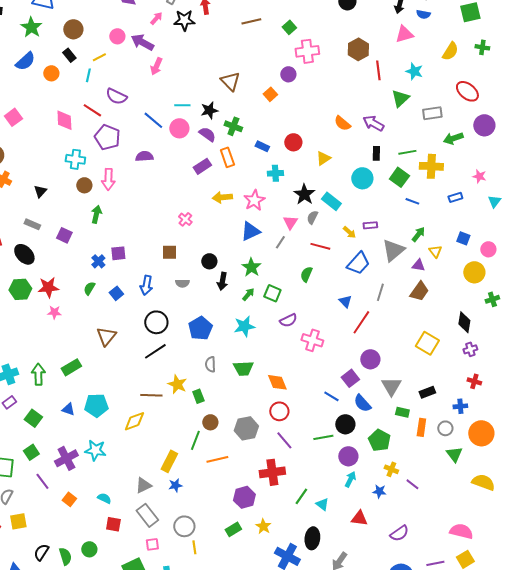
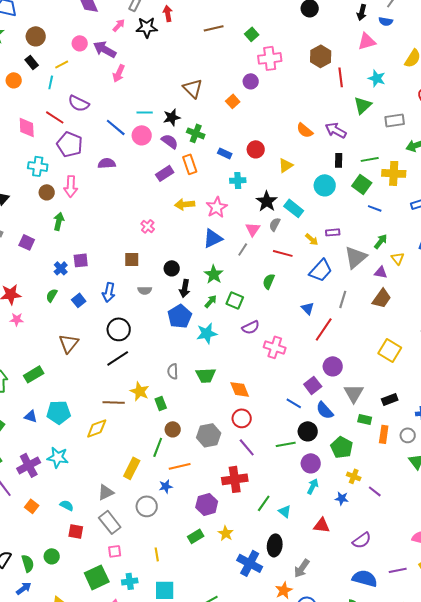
blue pentagon: (200, 328) -> (180, 316), moved
blue star: (175, 485) -> (166, 486), moved
gray circle: (184, 526) -> (147, 506), moved

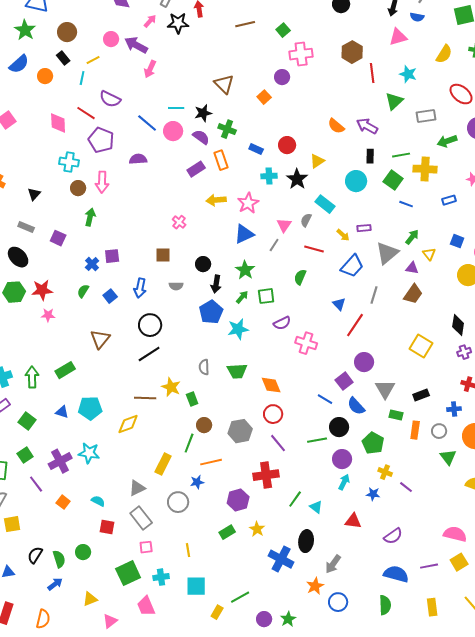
black star: (267, 201) -> (297, 179), moved
green square: (235, 300) -> (266, 296), turned -30

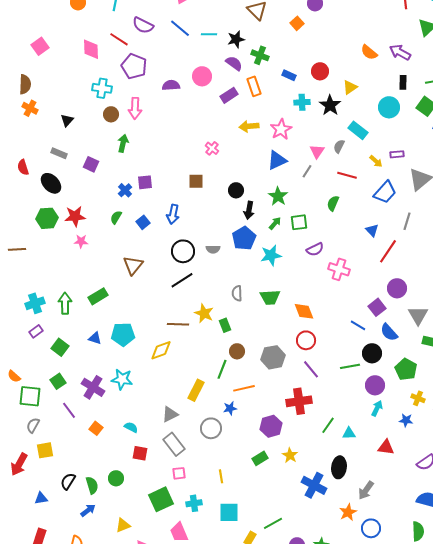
blue line: (147, 123) -> (180, 28), moved
pink circle: (173, 131) -> (202, 76), moved
gray semicircle: (176, 286) -> (213, 249), moved
purple cross: (60, 461) -> (93, 387), turned -30
cyan triangle: (316, 507) -> (349, 433), turned -40

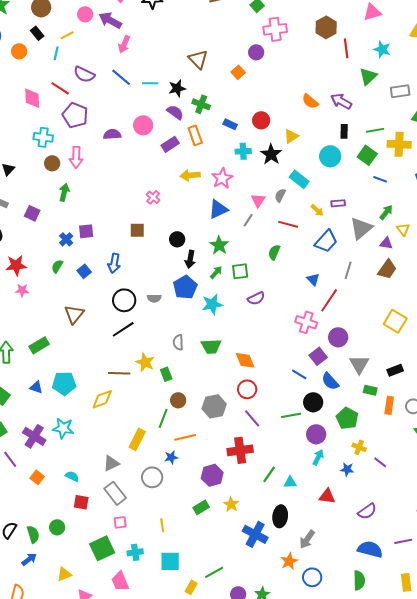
pink cross: (339, 269) -> (306, 322), moved

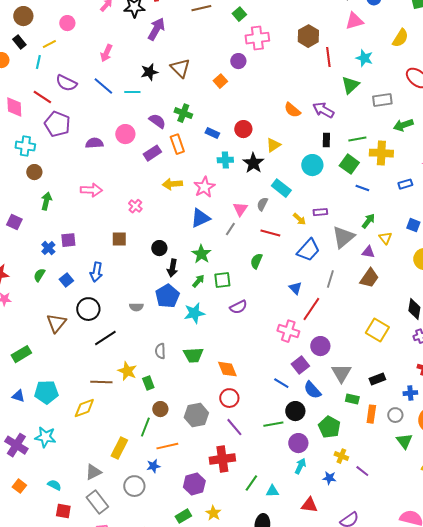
purple arrow: (110, 20) -> (156, 29), moved, turned 90
black star: (177, 88) -> (149, 72), moved
pink arrow: (76, 157) -> (91, 190), moved, turned -90
black circle: (124, 300) -> (88, 309), moved

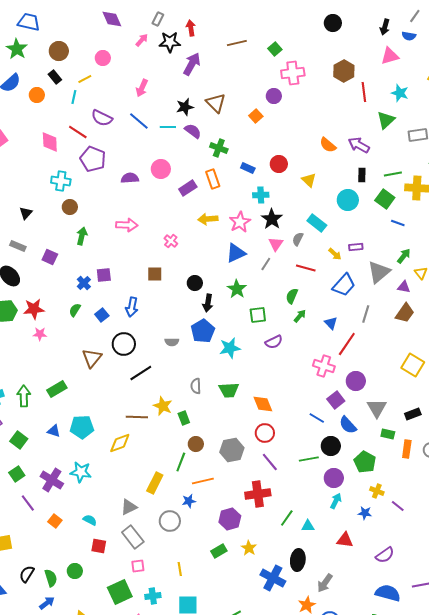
purple semicircle: (157, 121) -> (193, 131), moved
yellow triangle: (273, 145) -> (309, 180), turned -42
black star: (253, 163) -> (272, 219), moved
green arrow: (198, 281) -> (300, 316), moved

